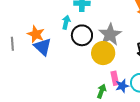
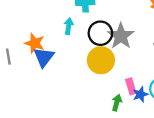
black circle: (82, 35) -> (100, 33), moved
blue triangle: (43, 47) -> (44, 57), turned 30
yellow circle: (103, 53) -> (101, 60), moved

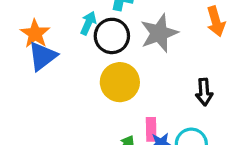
black circle: (100, 33) -> (112, 36), moved
gray star: (121, 36) -> (159, 33), moved

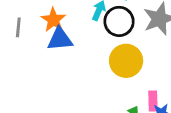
blue triangle: (42, 56) -> (60, 39), turned 32

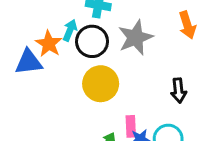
orange star: (53, 20) -> (49, 44), moved

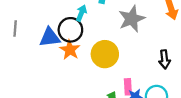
black circle: (92, 41) -> (70, 30), moved
orange star: (49, 44) -> (70, 50), moved

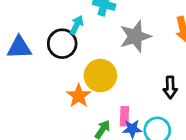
blue triangle: (50, 37) -> (19, 48), moved
orange star: (70, 50) -> (79, 96), moved

